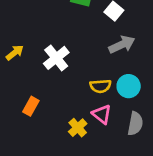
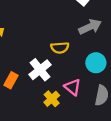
white cross: (56, 58) -> (40, 70), moved
yellow semicircle: (100, 86) -> (60, 48), moved

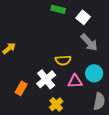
gray arrow: (90, 27) -> (89, 42), turned 72
pink triangle: (73, 87) -> (75, 81), moved, turned -42

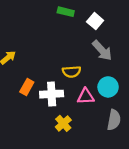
white cross: (46, 79) -> (52, 94), turned 36
orange rectangle: (21, 88) -> (27, 87), moved

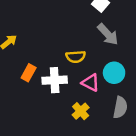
pink triangle: (86, 96) -> (91, 83), turned 30
yellow cross: (63, 123) -> (81, 111), moved

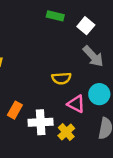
orange rectangle: (29, 73) -> (15, 110), moved
white cross: (55, 80) -> (41, 122), moved

